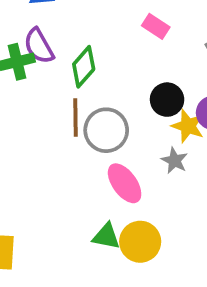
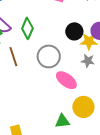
brown line: (75, 117) -> (13, 57), moved
green triangle: (106, 236) -> (62, 121), moved

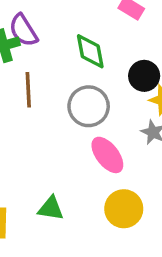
green diamond: (27, 28) -> (90, 51), moved, turned -50
green triangle: (62, 121) -> (51, 208), moved

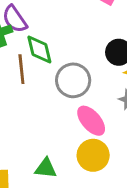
green diamond: (90, 51) -> (39, 49), moved
yellow circle: (124, 209) -> (93, 155), moved

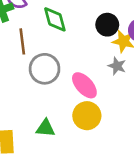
green diamond: (39, 49) -> (55, 19), moved
gray circle: (73, 80) -> (45, 69), moved

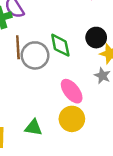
green diamond: (55, 19) -> (60, 45), moved
gray circle: (45, 69) -> (35, 55), moved

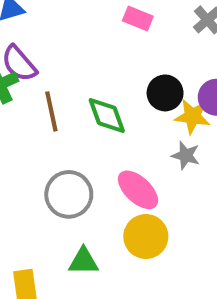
brown line: (18, 47) -> (51, 111), moved
gray circle: (35, 55) -> (69, 194), moved

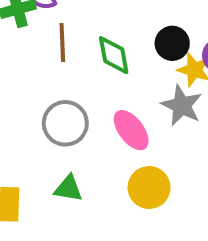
gray star: (186, 155) -> (182, 105), size x1.5
yellow circle: (146, 236) -> (149, 187), moved

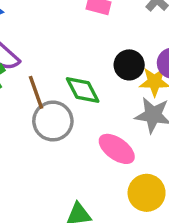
gray circle: (65, 123) -> (53, 121), moved

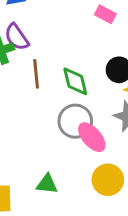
gray circle: (53, 121) -> (75, 121), moved

